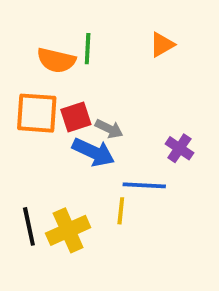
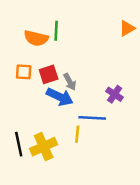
orange triangle: (162, 45) -> (127, 28), moved
orange square: (37, 113) -> (24, 72), size x0.6
gray arrow: (109, 129) -> (70, 82), turned 35

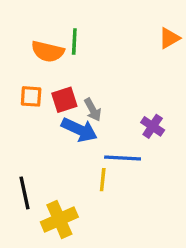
yellow cross: (44, 147) -> (59, 220), moved

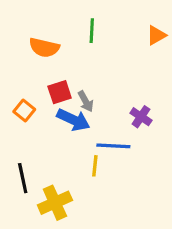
green line: (74, 41) -> (92, 31), moved
orange square: (31, 96) -> (24, 111), moved, turned 35

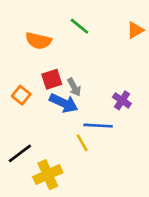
green line: (92, 31) -> (80, 26), turned -54
yellow line: (95, 166) -> (82, 143), turned -36
black line: (23, 178) -> (20, 153), turned 65

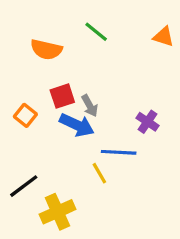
orange triangle: (135, 30) -> (164, 37), turned 48

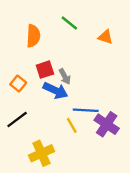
orange triangle: (164, 37) -> (105, 37), moved
orange semicircle: (46, 49) -> (33, 36), turned -100
purple cross: (148, 122) -> (107, 124), moved, size x1.5
black line: (24, 186) -> (17, 120), moved

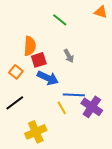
orange semicircle: (33, 36) -> (30, 46), moved
orange triangle: (105, 37) -> (101, 12), moved
gray arrow: (65, 77) -> (69, 56), moved

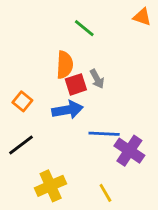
orange semicircle: (30, 46) -> (65, 65), moved
red square: (39, 60) -> (76, 84), moved
blue arrow: (48, 78) -> (67, 110), turned -35
yellow line: (62, 108) -> (105, 193), moved

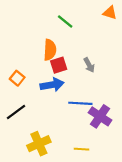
gray arrow: (97, 79) -> (89, 65), moved
yellow line: (105, 193) -> (82, 149), turned -56

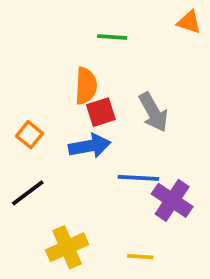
green line: (65, 21) -> (112, 37), turned -35
gray arrow: (89, 65) -> (153, 112), size x1.5

